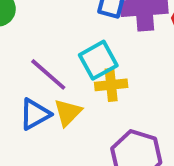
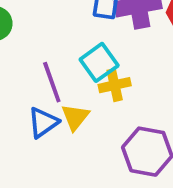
purple line: (48, 74) -> (52, 82), turned 36

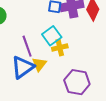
blue triangle: (43, 122) -> (23, 67), size x1.4

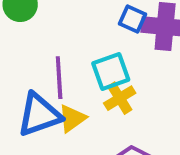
yellow cross: (60, 48) -> (120, 98), turned -35

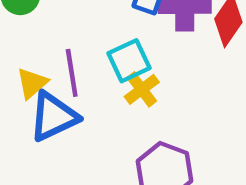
yellow triangle: (72, 118) -> (32, 83), moved

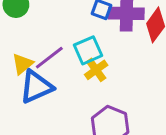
purple line: (72, 73) -> (49, 58), turned 60

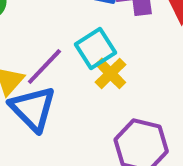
blue triangle: (36, 87) -> (33, 109), turned -42

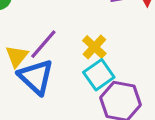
cyan square: (96, 49) -> (99, 75), moved

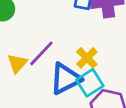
blue triangle: (36, 77) -> (65, 79), moved, turned 48

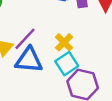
blue triangle: (65, 79) -> (29, 60), moved, turned 32

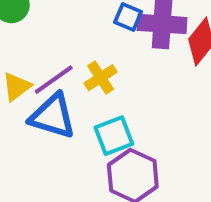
yellow cross: (64, 42) -> (101, 78), moved

